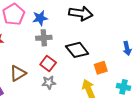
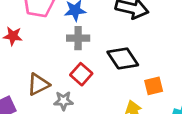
gray star: (49, 83) -> (63, 101), moved

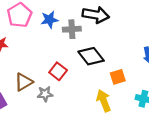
gray cross: (78, 38) -> (72, 29), moved

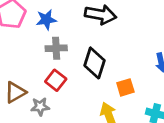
gray cross: (72, 29) -> (56, 48), moved
black diamond: (91, 56) -> (94, 63), turned 55

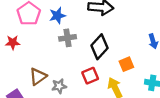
black diamond: (94, 63) -> (100, 47), turned 30
red square: (56, 80) -> (90, 76), moved, turned 35

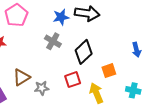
blue star: (57, 16) -> (61, 17), moved
gray cross: (68, 38) -> (53, 41), turned 35

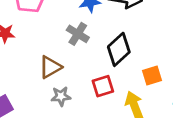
brown triangle: (22, 77) -> (50, 67), moved

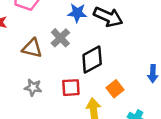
brown triangle: (50, 67) -> (32, 48), moved, turned 30
orange square: (152, 76) -> (115, 89), turned -35

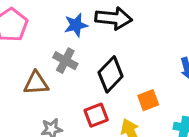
orange square: (115, 89) -> (148, 100), turned 35

